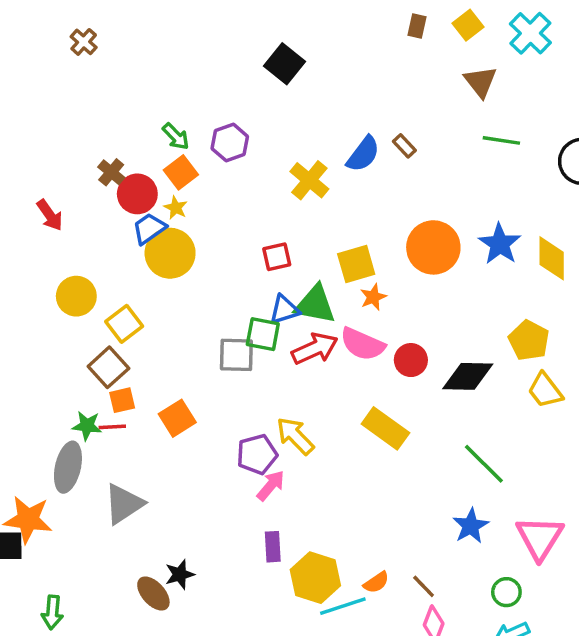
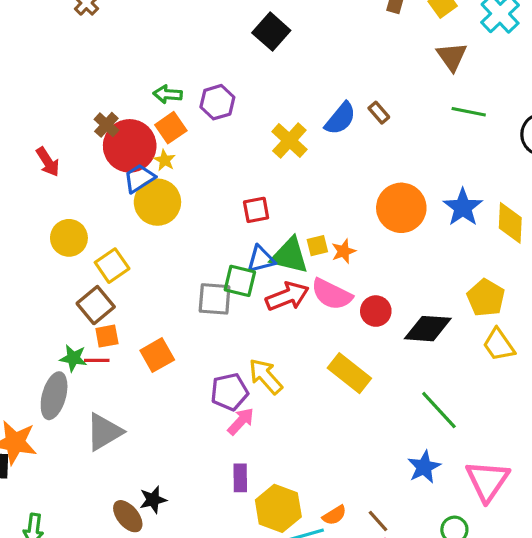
green arrow: (176, 136) -> (168, 94), turned 136
red circle: (137, 194) -> (130, 146), size x1.4
yellow square: (356, 264) -> (317, 246), moved, size x0.6

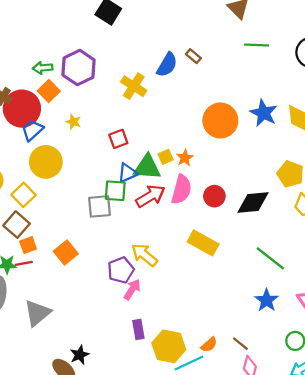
purple hexagon: (217, 102) -> (79, 68), size x1.4
yellow star: (165, 160) -> (73, 122), moved
yellow circle: (157, 202) -> (46, 162), moved
pink semicircle: (332, 294) -> (181, 189), turned -92

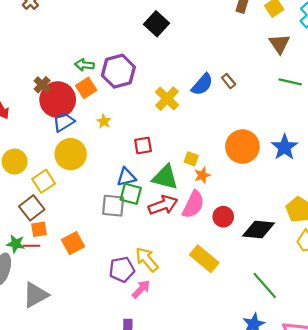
yellow square: (166, 157) -> (191, 159), moved, turned 32
blue triangle: (127, 173) -> (126, 177), moved
pink arrow: (132, 289) -> (141, 289), moved

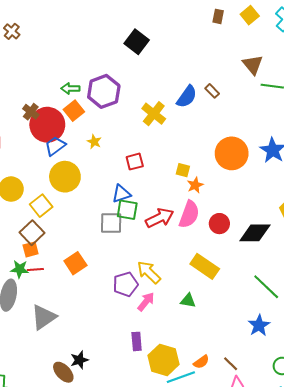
brown triangle: (280, 44) -> (253, 65), moved
green triangle: (165, 177) -> (188, 301), moved, size x0.6
orange square: (39, 229) -> (31, 249), moved

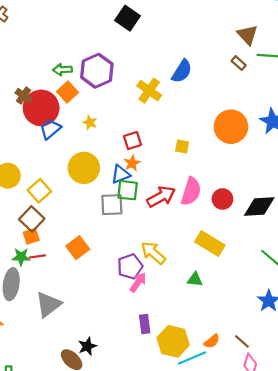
brown rectangle: (212, 91) -> (239, 63), moved
yellow circle: (65, 177) -> (84, 168), moved
orange star: (195, 185) -> (132, 163), moved
pink arrow: (146, 302) -> (138, 282), moved

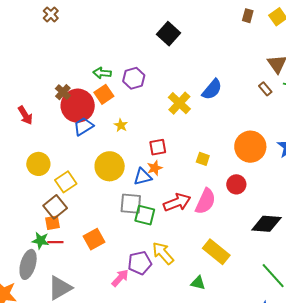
purple hexagon: (97, 71) -> (134, 78), size x0.7
green square: (128, 190) -> (145, 215), moved
red circle: (222, 199) -> (236, 184), moved
pink arrow: (138, 282) -> (120, 278), moved

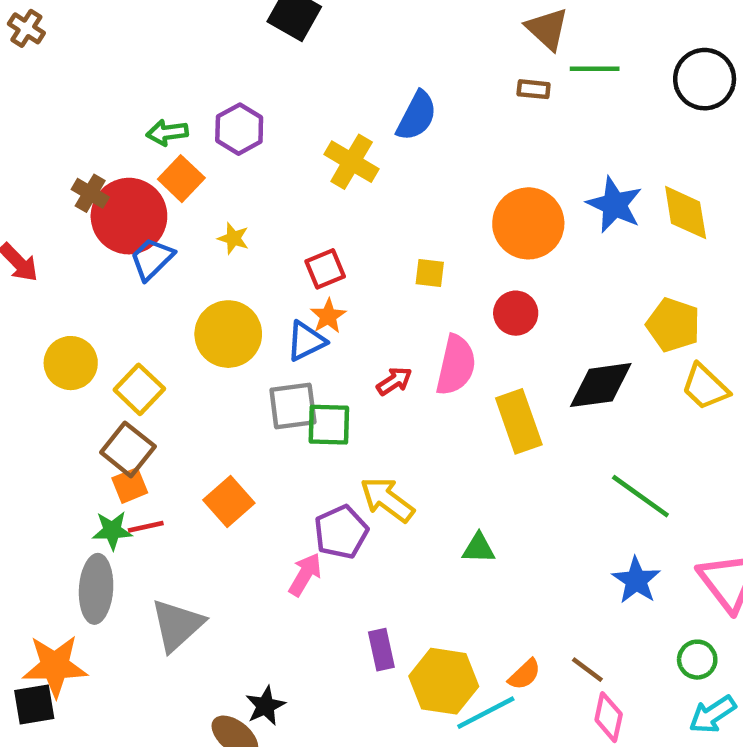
brown rectangle: (265, 89) -> (534, 89), turned -32
red arrow: (177, 202) -> (394, 381), size x0.6
yellow rectangle: (216, 252) -> (519, 421), moved, turned 44

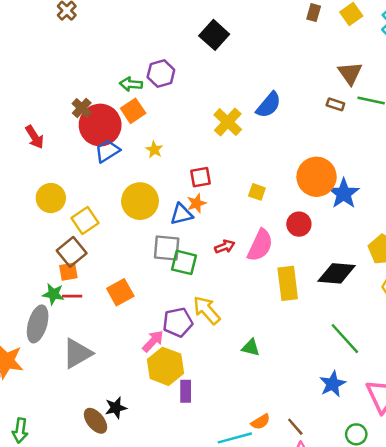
purple hexagon: (239, 129) -> (161, 73), moved
blue star: (614, 205) -> (344, 193), moved
yellow hexagon: (444, 681) -> (165, 366), moved

